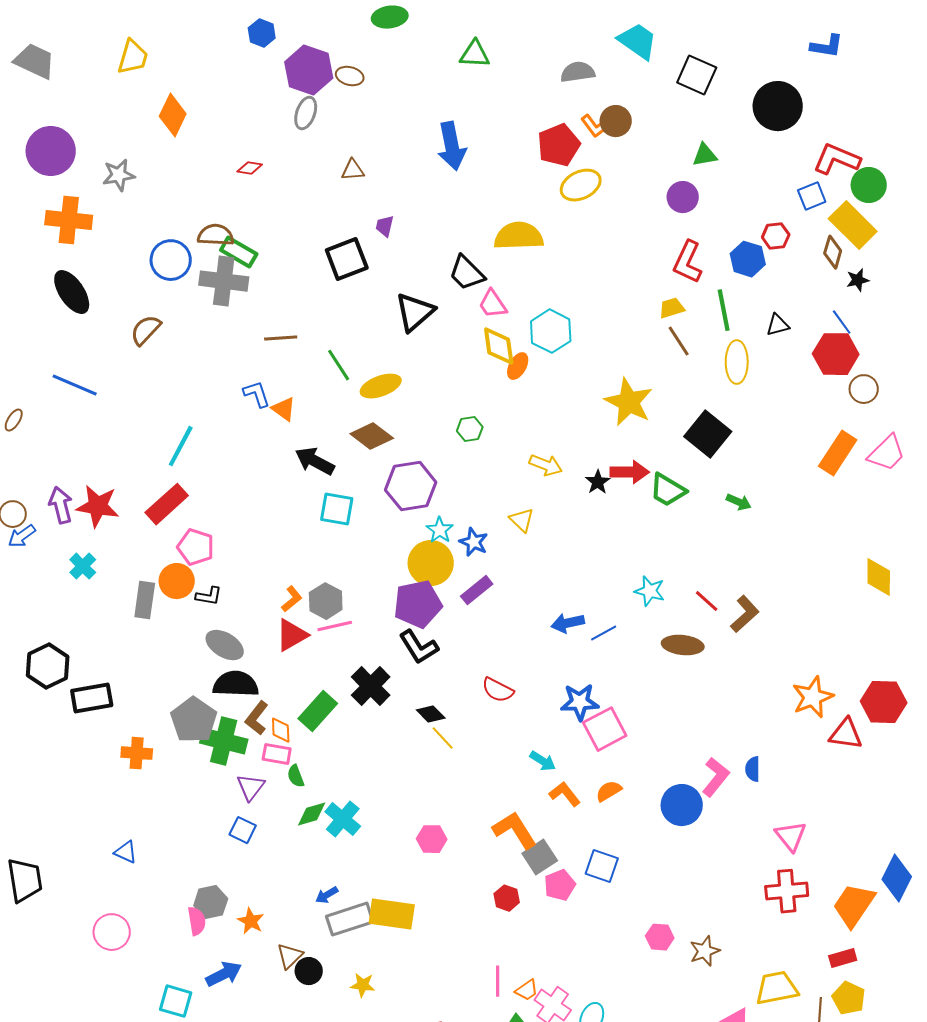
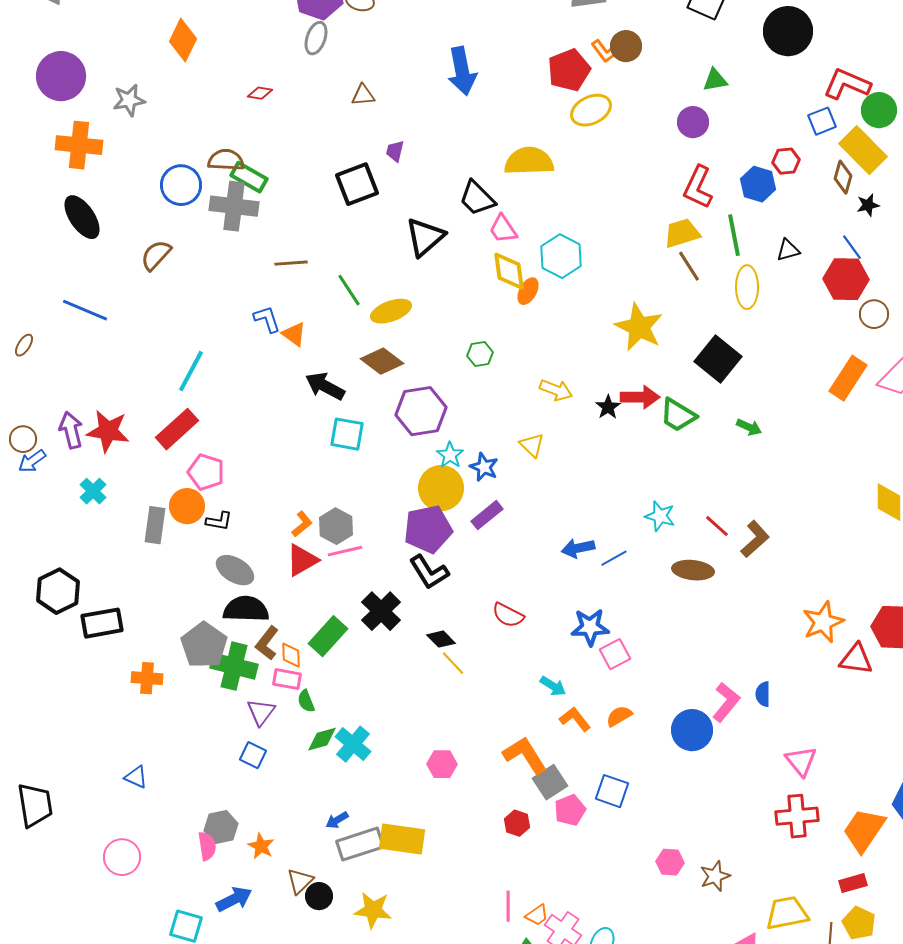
yellow trapezoid: (672, 308) -> (682, 233), size x1.4
pink square: (605, 729) -> (615, 654), size x0.7
yellow star: (363, 985) -> (373, 910), size x1.5

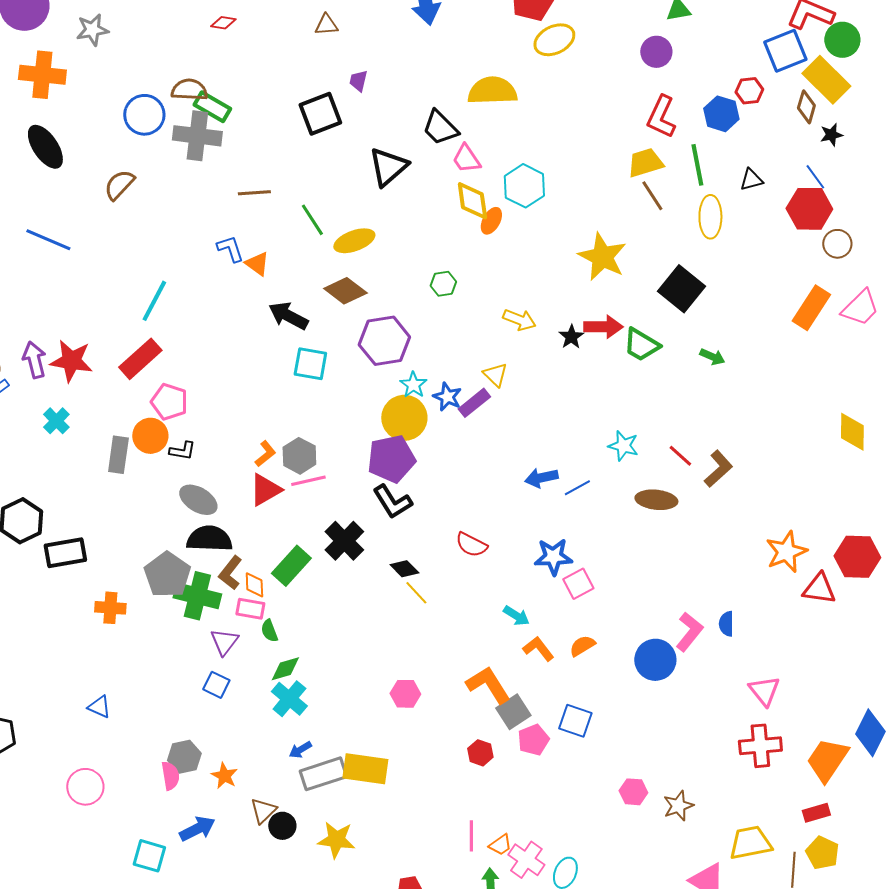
blue square: (822, 121) -> (785, 51), size x1.5
purple rectangle: (487, 515) -> (474, 403), moved
cyan cross: (353, 744) -> (289, 699), moved

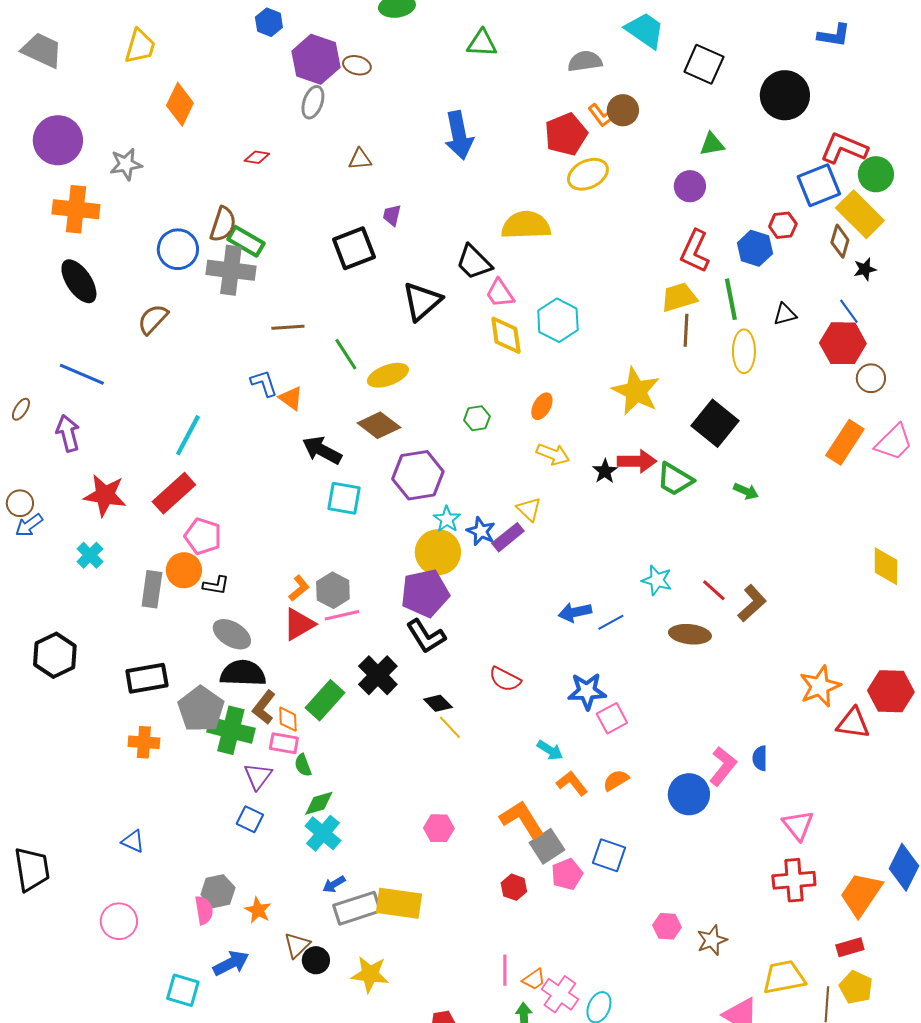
brown semicircle: (189, 90) -> (223, 224), turned 105
brown line: (652, 196) -> (686, 330), turned 36
orange ellipse: (491, 221) -> (542, 406), moved
purple arrow: (34, 360) -> (68, 433), moved
black rectangle: (65, 553) -> (147, 678), moved

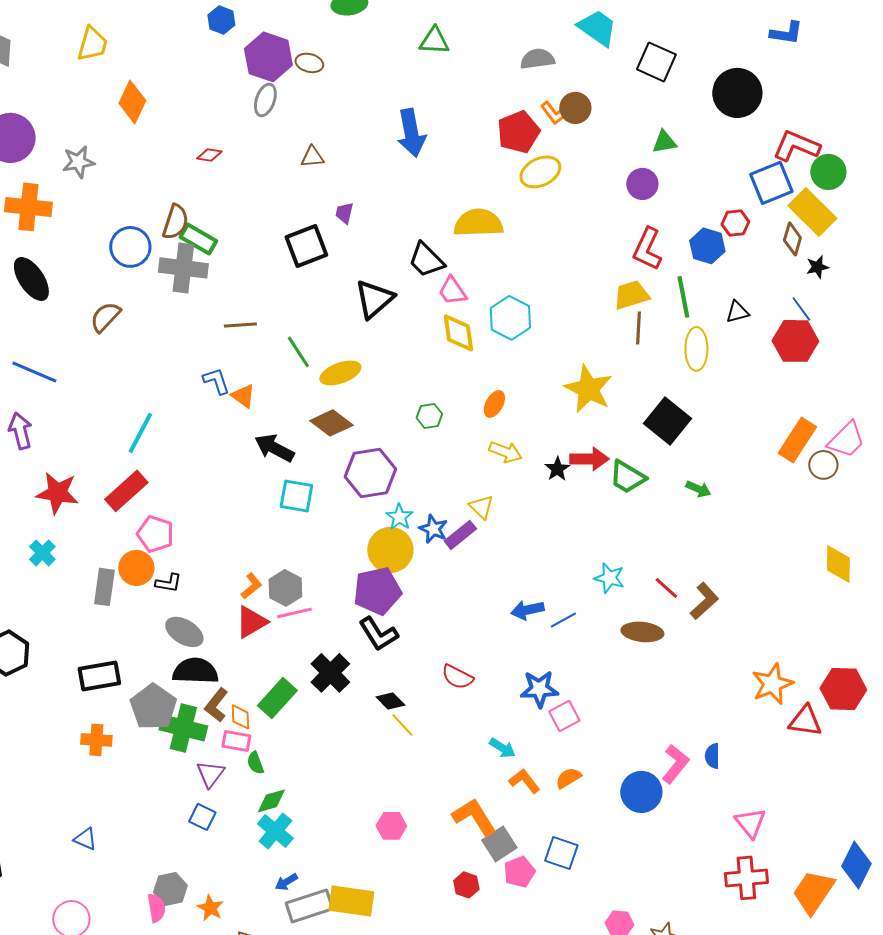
brown circle: (871, 378) -> (823, 465), moved

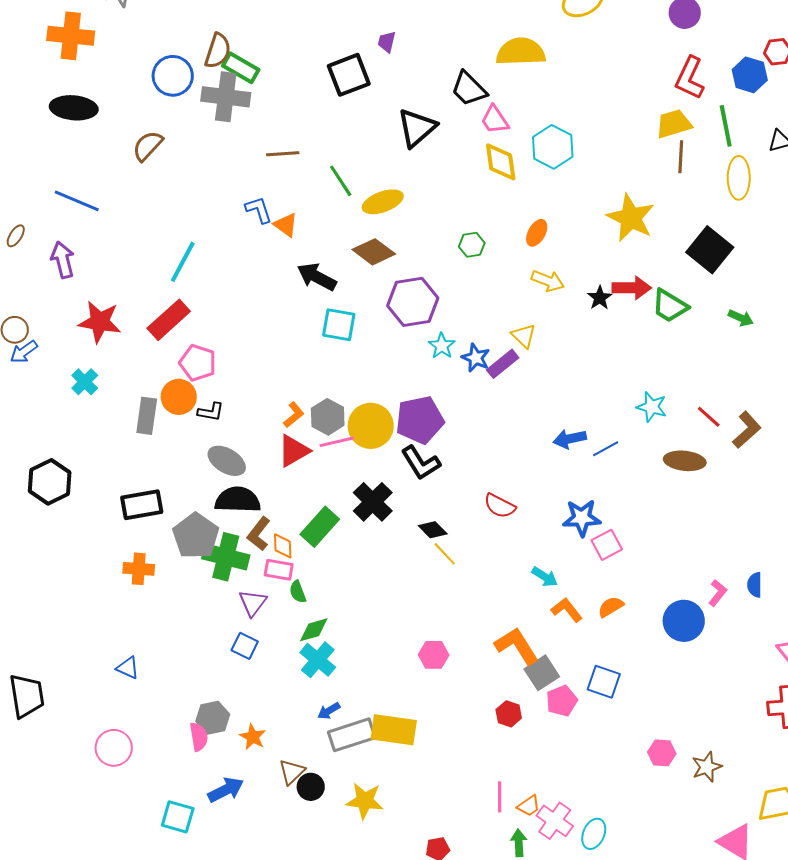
black ellipse: (31, 279) -> (74, 108), turned -51
yellow circle: (390, 550) -> (371, 426), moved
pink L-shape: (675, 764) -> (718, 593), size x0.7

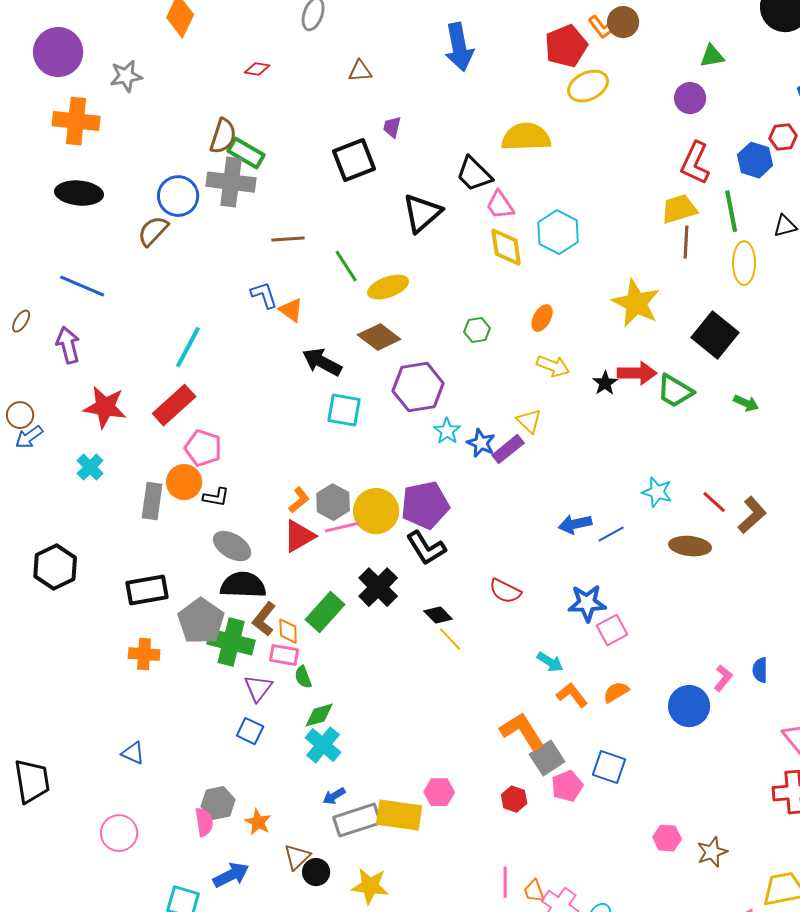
blue circle: (173, 76) -> (178, 196), moved
pink hexagon: (434, 655) -> (439, 792), moved
orange trapezoid: (529, 806) -> (534, 891), turned 105

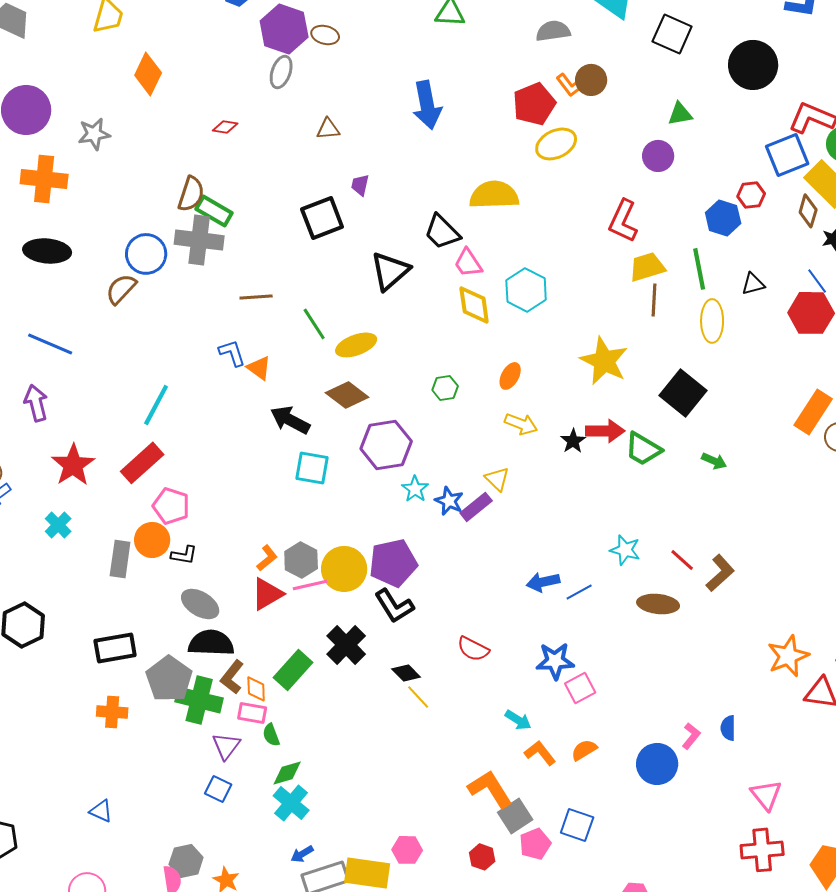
red L-shape: (695, 163) -> (623, 221), moved
red star: (105, 407) -> (73, 465), turned 30

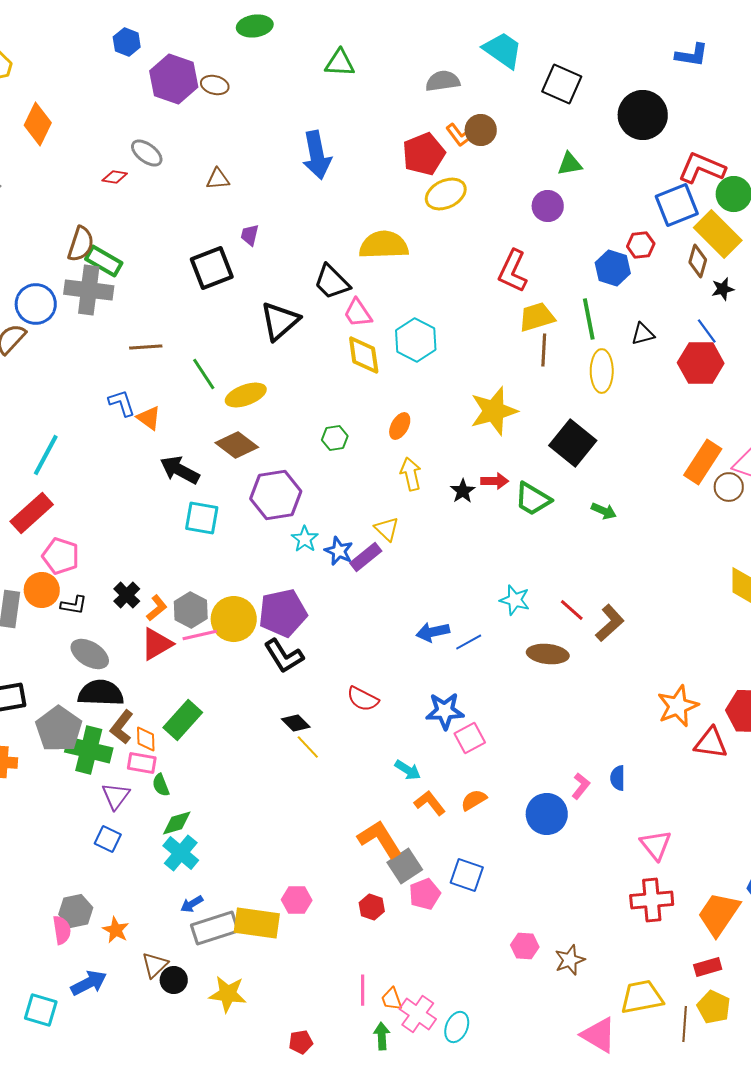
gray ellipse: (281, 72) -> (147, 153), moved, turned -72
yellow star: (604, 361) -> (494, 411), turned 30
yellow arrow: (521, 424) -> (411, 474), turned -124
red arrow: (605, 431) -> (495, 481), size x0.7
black cross: (346, 645) -> (127, 595), moved, size x0.7

